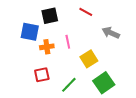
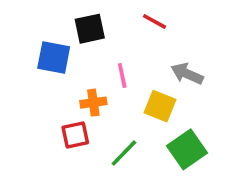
gray arrow: (111, 33) -> (187, 74), moved
orange cross: (47, 47) -> (93, 103), moved
yellow square: (89, 59) -> (160, 106), turned -36

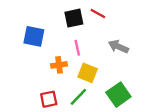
black square: (90, 29) -> (74, 18), moved
yellow square: (160, 106) -> (88, 73), moved
red square: (75, 135) -> (49, 99), moved

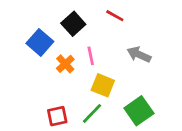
black square: (74, 18) -> (73, 24), moved, turned -30
blue square: (34, 36) -> (40, 42), turned 30
orange cross: (59, 65) -> (65, 64), moved, turned -35

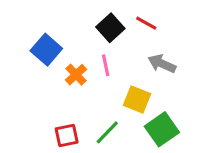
red line: (115, 16) -> (146, 23), moved
black square: (73, 24) -> (110, 28), moved
yellow square: (103, 85) -> (137, 100), moved

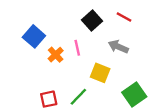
red line: (146, 23) -> (124, 17), moved
black square: (110, 28) -> (92, 20), moved
green square: (162, 129) -> (134, 95), moved

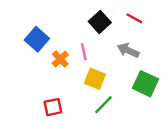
yellow square: (100, 73) -> (95, 79), moved
green square: (134, 95) -> (145, 84), moved, turned -30
green line: (78, 97) -> (103, 105), moved

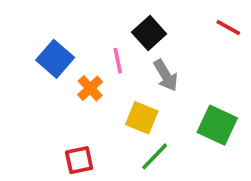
red line: (134, 18) -> (228, 27), moved
gray arrow: (128, 50) -> (166, 75), moved, turned -145
pink line: (84, 52) -> (118, 61), moved

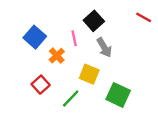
green square: (217, 125) -> (118, 95), moved
green line: (155, 156) -> (71, 98), moved
red square: (79, 160) -> (41, 85), moved, turned -30

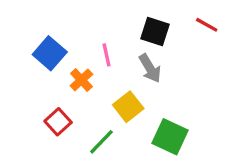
black square: (94, 21) -> (155, 32), moved, turned -30
yellow square: (89, 74) -> (128, 107), turned 30

